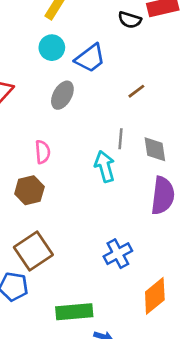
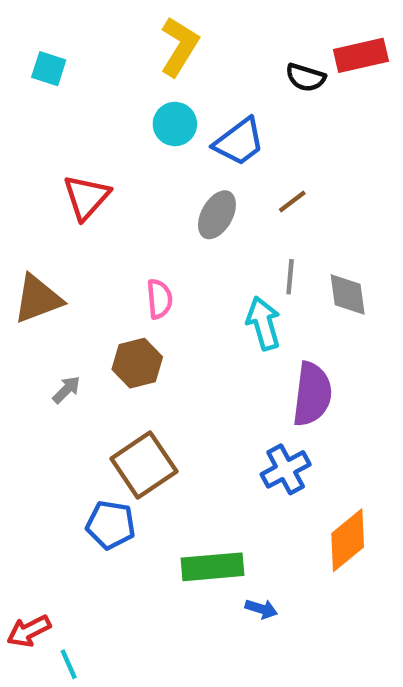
brown line: (136, 91) -> (292, 201), moved
gray ellipse: (62, 95) -> (217, 215), moved
purple semicircle: (163, 196) -> (312, 394), moved

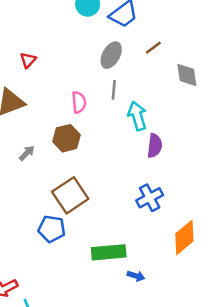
red triangle: (86, 197) -> (28, 60), moved, size x0.6
gray line: (290, 277) -> (114, 90), moved
gray diamond: (348, 294) -> (187, 75), moved
purple semicircle: (312, 394) -> (155, 146), moved, size x0.7

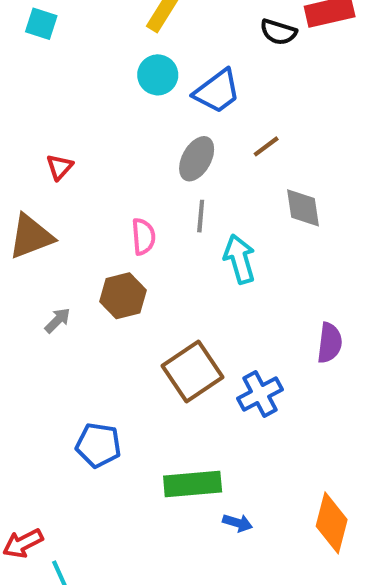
gray diamond: (187, 75) -> (303, 208), moved
purple semicircle: (155, 146) -> (330, 343), moved
brown square: (70, 195) -> (193, 371), moved
orange diamond: (184, 237) -> (332, 523), moved, turned -36

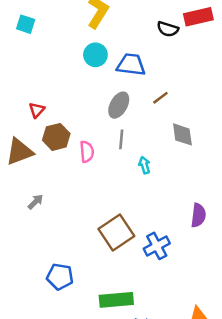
blue trapezoid: (217, 91) -> (131, 65), turned -136
cyan arrow: (240, 259) -> (144, 165), size x0.6
brown hexagon: (123, 296) -> (56, 137), moved

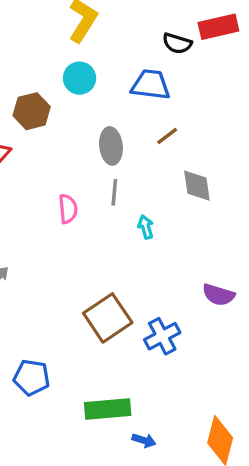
blue trapezoid: (131, 65) -> (151, 85), moved
gray ellipse: (119, 105) -> (111, 146), turned -35
brown hexagon: (56, 137) -> (32, 111), moved
purple semicircle: (198, 215) -> (218, 295), turned 100

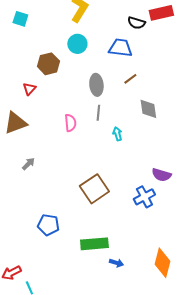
blue cross: (162, 336) -> (144, 197), moved

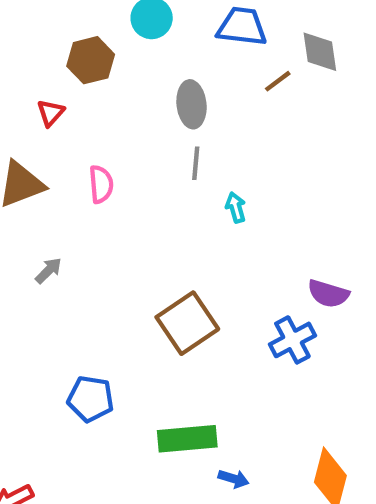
brown line: (130, 79) -> (278, 81), moved
gray diamond: (148, 109) -> (320, 52), moved
pink semicircle: (70, 123) -> (101, 184), moved

